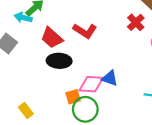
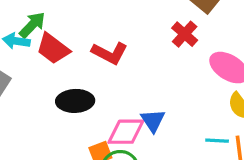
red trapezoid: (52, 38) -> (53, 49), moved
blue triangle: (110, 78) -> (153, 121), turned 42

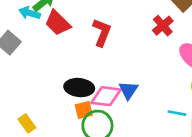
red L-shape: (110, 53) -> (102, 32), turned -104
black ellipse: (75, 101) -> (79, 88), moved

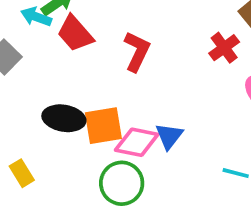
black ellipse: (79, 88) -> (64, 118), moved
orange square: (84, 110) -> (103, 126), moved, size x1.5

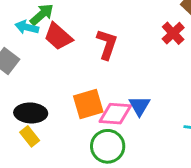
black ellipse: (64, 118) -> (31, 113), moved
yellow rectangle: (22, 173) -> (30, 136), moved

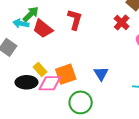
red L-shape: (107, 44) -> (75, 20), moved
pink diamond: (115, 114) -> (50, 83), moved
yellow rectangle: (30, 136) -> (40, 69), moved

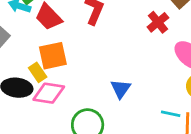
orange square: (66, 74) -> (53, 56), moved

